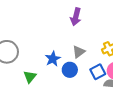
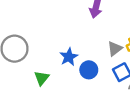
gray triangle: (79, 52) -> (115, 49), moved

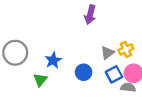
blue star: (69, 57) -> (53, 60), moved

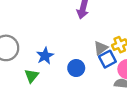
blue square: (114, 74) -> (107, 59), moved

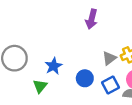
blue square: (107, 59) -> (110, 85), moved

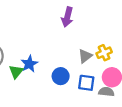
blue square: (110, 85) -> (86, 83), turned 36
green triangle: (40, 86) -> (16, 72), moved

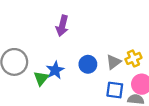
purple arrow: (67, 17) -> (62, 26), moved
blue circle: (61, 76) -> (88, 64), moved

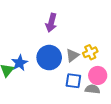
purple arrow: (62, 26) -> (51, 23), moved
blue circle: (88, 64) -> (49, 58), size x1.5

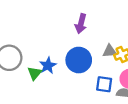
gray triangle: (72, 55) -> (110, 51), moved, turned 32

